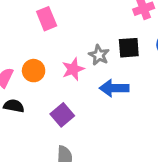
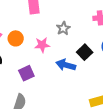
black square: (129, 48) -> (85, 52), moved, turned 35
gray star: (99, 55) -> (63, 28), moved

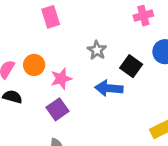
gray star: (63, 28) -> (97, 50), moved
pink star: (42, 45) -> (61, 79), moved

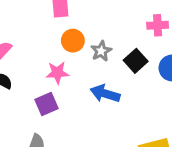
orange circle: (34, 65) -> (73, 41), moved
black square: (131, 66) -> (136, 61), moved

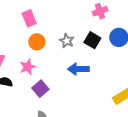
orange circle: (73, 41) -> (37, 42), moved
pink star: (57, 73) -> (28, 67), moved

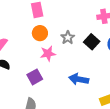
pink star: (28, 67) -> (48, 54), moved
blue arrow: (78, 69) -> (79, 79), moved

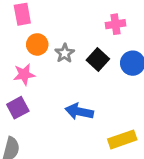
orange circle: (40, 33) -> (37, 44), moved
pink star: (48, 54) -> (24, 74), moved

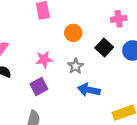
orange circle: (37, 44) -> (73, 33), moved
gray star: (65, 53) -> (76, 66), moved

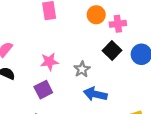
pink cross: (119, 19) -> (118, 24), moved
orange circle: (73, 33) -> (96, 15), moved

